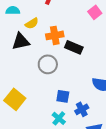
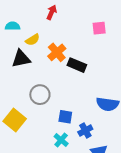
pink square: (95, 12) -> (99, 28), turned 32
orange cross: (55, 35) -> (57, 52), turned -30
gray circle: (48, 64) -> (40, 95), moved

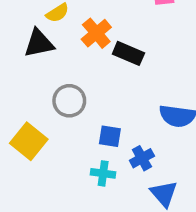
cyan cross: (61, 140) -> (103, 173), turned -32

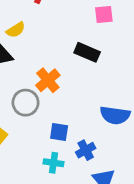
orange cross: (96, 33) -> (48, 80), moved
black rectangle: (128, 53) -> (87, 52), moved

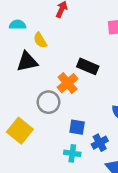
yellow semicircle: (16, 30) -> (40, 40), turned 91
black rectangle: (87, 52) -> (88, 66), moved

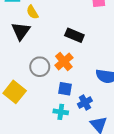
black triangle: (27, 62) -> (21, 31), turned -42
orange cross: (68, 83) -> (64, 61), moved

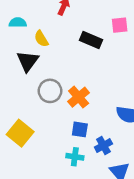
black rectangle: (74, 35) -> (91, 40), moved
gray circle: (40, 67) -> (50, 91), moved

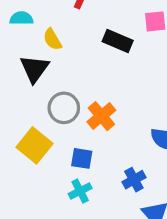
blue square: (80, 129) -> (82, 158), moved
yellow square: (20, 133) -> (34, 145), moved
cyan cross: (75, 157) -> (80, 191), moved, turned -35

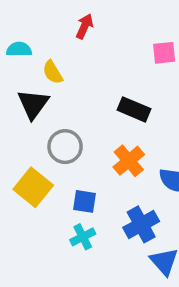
black rectangle: (118, 41) -> (134, 109), moved
orange cross: (101, 116) -> (129, 161), moved
blue cross: (134, 180) -> (141, 224), size x1.4

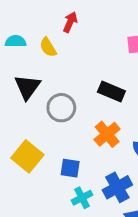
yellow semicircle: (53, 72) -> (48, 47), moved
gray circle: (65, 147) -> (61, 108), moved
cyan cross: (83, 237) -> (82, 198), moved

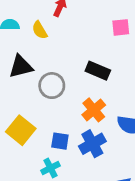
black triangle: (27, 87) -> (21, 67), turned 40
blue cross: (117, 187) -> (92, 144), moved
cyan cross: (82, 198) -> (50, 168), moved

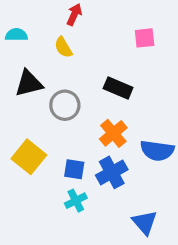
yellow semicircle: (40, 30) -> (63, 47), moved
cyan cross: (50, 168) -> (76, 201), moved

